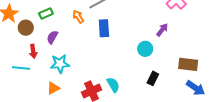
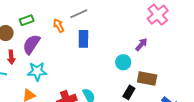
purple semicircle: (52, 37) -> (31, 44), size x1.5
brown rectangle: (188, 64) -> (147, 79), moved

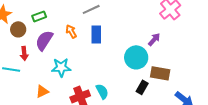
orange arrow: (59, 26) -> (71, 31), moved
cyan circle: (123, 62) -> (136, 57), size x1.5
cyan star: (37, 71) -> (61, 67), moved

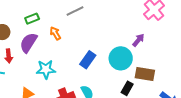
green rectangle: (39, 16) -> (32, 19), moved
blue rectangle: (96, 34) -> (88, 60), moved, turned 36

